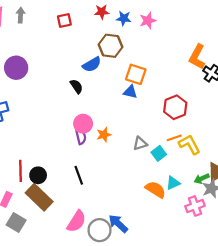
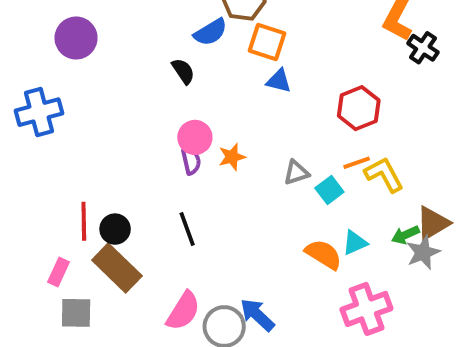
orange square: (136, 74) -> (267, 42), moved
pink cross: (195, 206) -> (366, 309), moved, size x1.4
gray square: (16, 222) -> (76, 313), turned -30

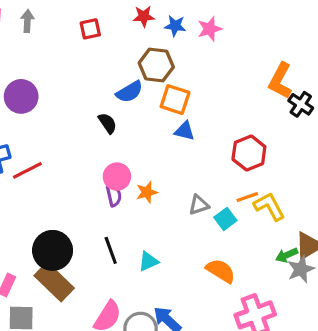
red line: (84, 221) -> (27, 170), moved, turned 64
black circle: (115, 229) -> (53, 250), size x1.6
cyan triangle: (355, 243) -> (148, 261), moved

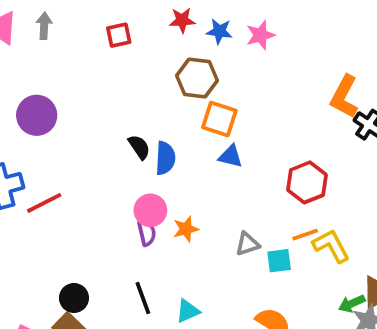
blue semicircle: (130, 92) -> (165, 158), moved, turned -56
cyan square: (225, 219) -> (279, 261), turned 30
black circle: (53, 250) -> (74, 298), size x0.6

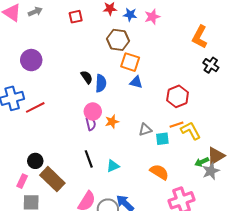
gray arrow: (44, 26) -> (35, 12), turned 64
orange L-shape: (344, 97) -> (200, 37), moved
black circle: (74, 298) -> (35, 161), moved

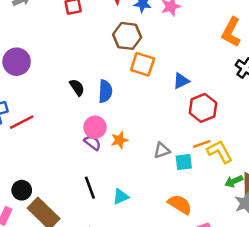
black semicircle: (87, 77) -> (77, 87), moved
blue triangle: (136, 82) -> (181, 81), moved, turned -40
purple semicircle: (91, 124) -> (92, 143), turned -40
green arrow: (202, 162) -> (234, 181), moved

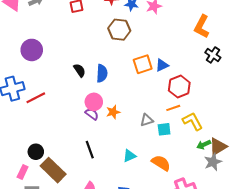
orange square: (143, 64) -> (143, 64), moved, turned -36
orange line: (202, 144) -> (173, 108), moved
cyan triangle: (121, 197) -> (129, 156), moved

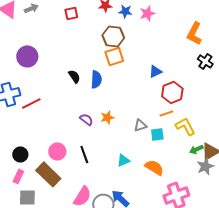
orange square: (143, 64) -> (114, 56), moved
pink circle: (94, 102) -> (57, 151), moved
black circle: (36, 152) -> (20, 154), moved

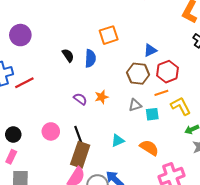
brown hexagon: (113, 36) -> (138, 74), moved
brown rectangle: (48, 174) -> (80, 155), moved, turned 65

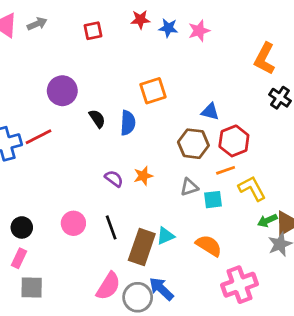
purple circle: (20, 35) -> (62, 91), moved
blue triangle: (150, 50) -> (210, 112), turned 40
red line: (24, 83) -> (39, 137), moved
brown rectangle: (80, 155) -> (142, 247), moved

